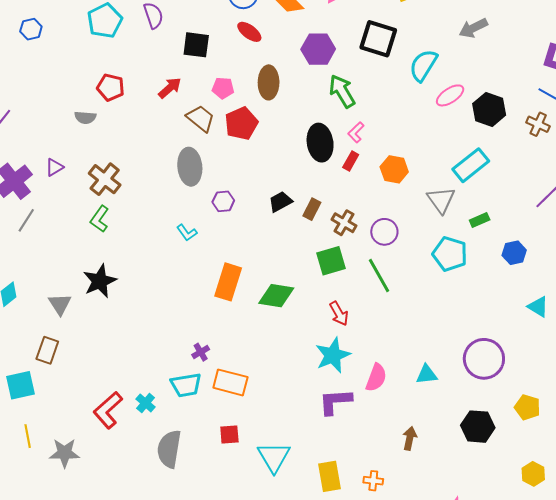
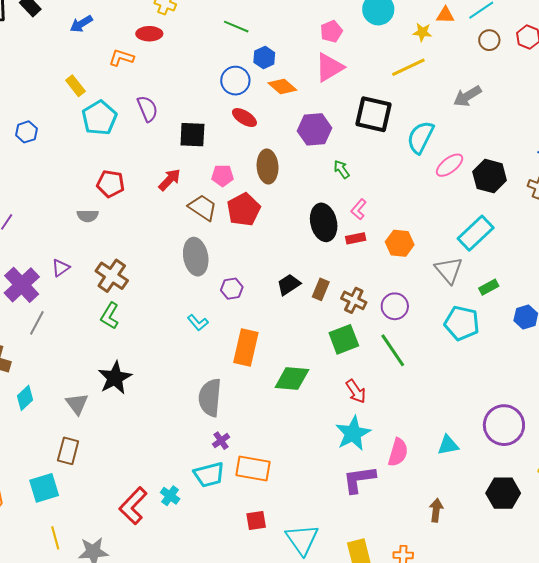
green arrow: (342, 91) -> (342, 169), size x0.6
red rectangle: (351, 161) -> (356, 238), turned 54
orange rectangle: (228, 282) -> (246, 348), moved
gray semicircle: (169, 449) -> (210, 398), moved

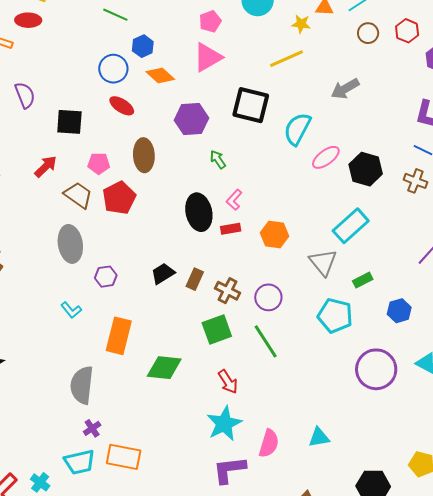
purple circle: (504, 425) -> (376, 369), moved

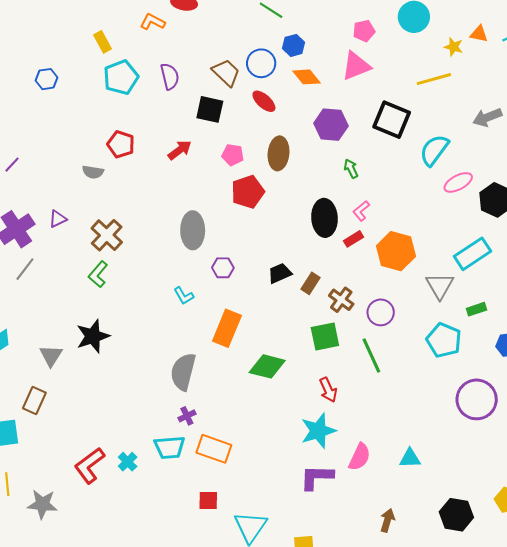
brown trapezoid: (78, 195) -> (226, 73), moved
red rectangle: (231, 229) -> (353, 239), turned -30
orange hexagon: (275, 235) -> (396, 251), size x1.4

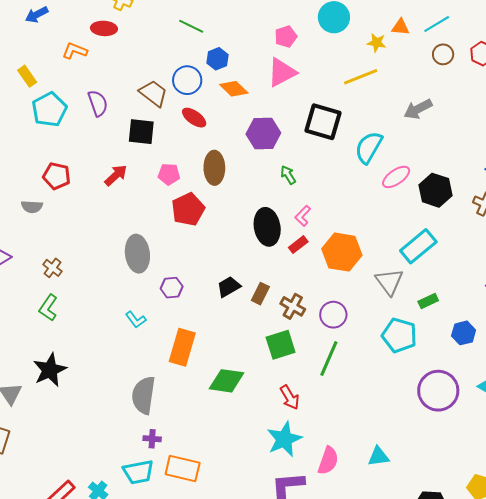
brown cross: (107, 235) -> (53, 268), size x0.6
green line: (371, 355) -> (329, 358), turned 54
purple cross: (187, 416) -> (152, 439), turned 36

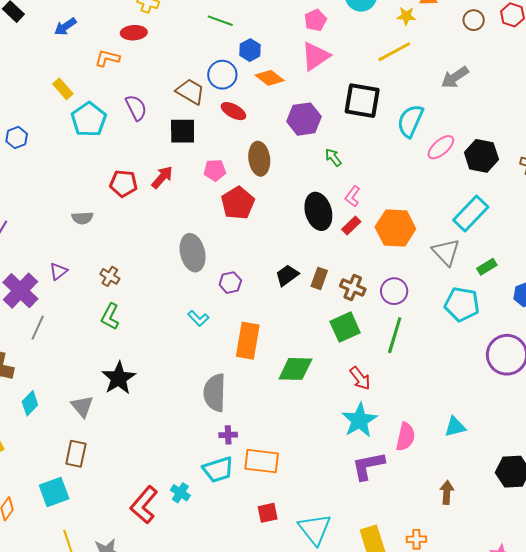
red pentagon: (57, 176) -> (123, 184), moved

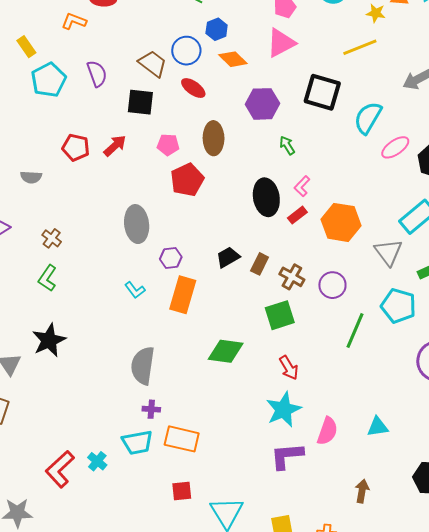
green line: (395, 335) -> (355, 330), moved
orange rectangle: (248, 341) -> (183, 295), moved

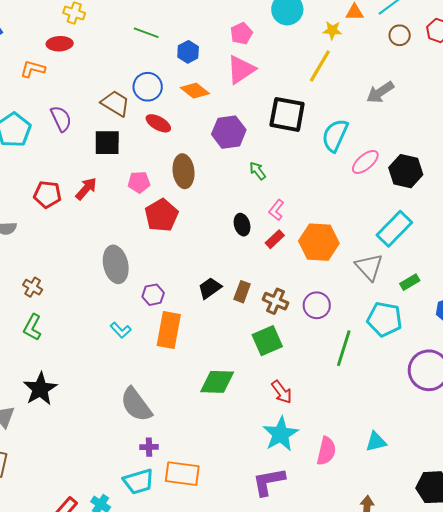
blue hexagon: (217, 29) -> (188, 52), moved
yellow line: (360, 47) -> (320, 66), turned -32
black ellipse: (266, 197) -> (242, 225), size x0.6
gray semicircle: (143, 366) -> (136, 405), turned -39
purple L-shape: (287, 456) -> (269, 482), moved

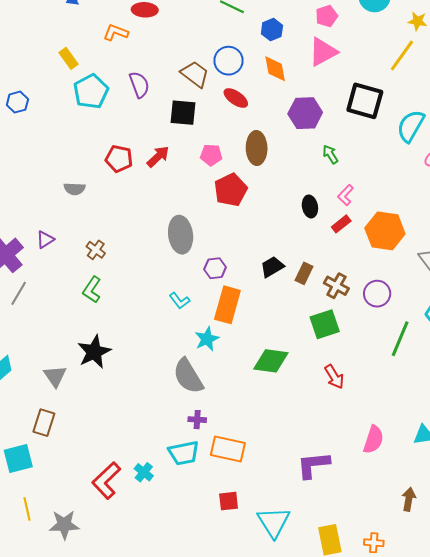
orange diamond: (195, 91) -> (275, 69), turned 36
cyan star: (281, 434) -> (207, 339), moved, size x0.7

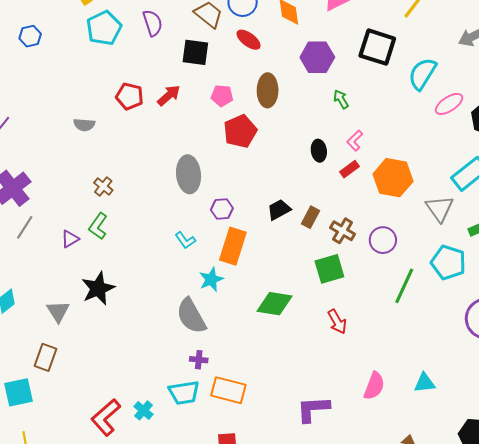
purple triangle: (45, 240) -> (70, 239), moved

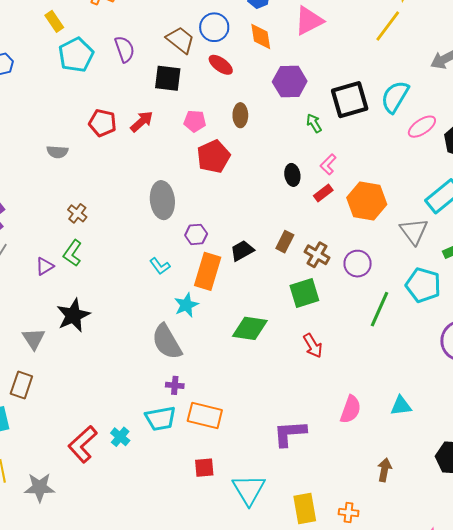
black square: (377, 47) -> (350, 100), moved, turned -33
brown ellipse: (268, 90) -> (240, 115), size x0.7
black trapezoid: (279, 210) -> (242, 251), moved

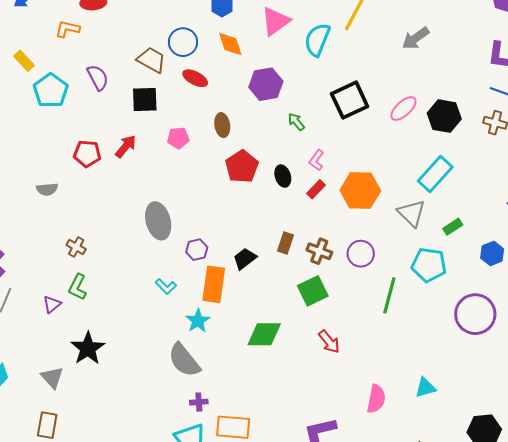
cyan semicircle: (395, 97) -> (317, 40), moved
black square: (350, 100) -> (350, 100), moved
red pentagon: (213, 156) -> (242, 167), moved

